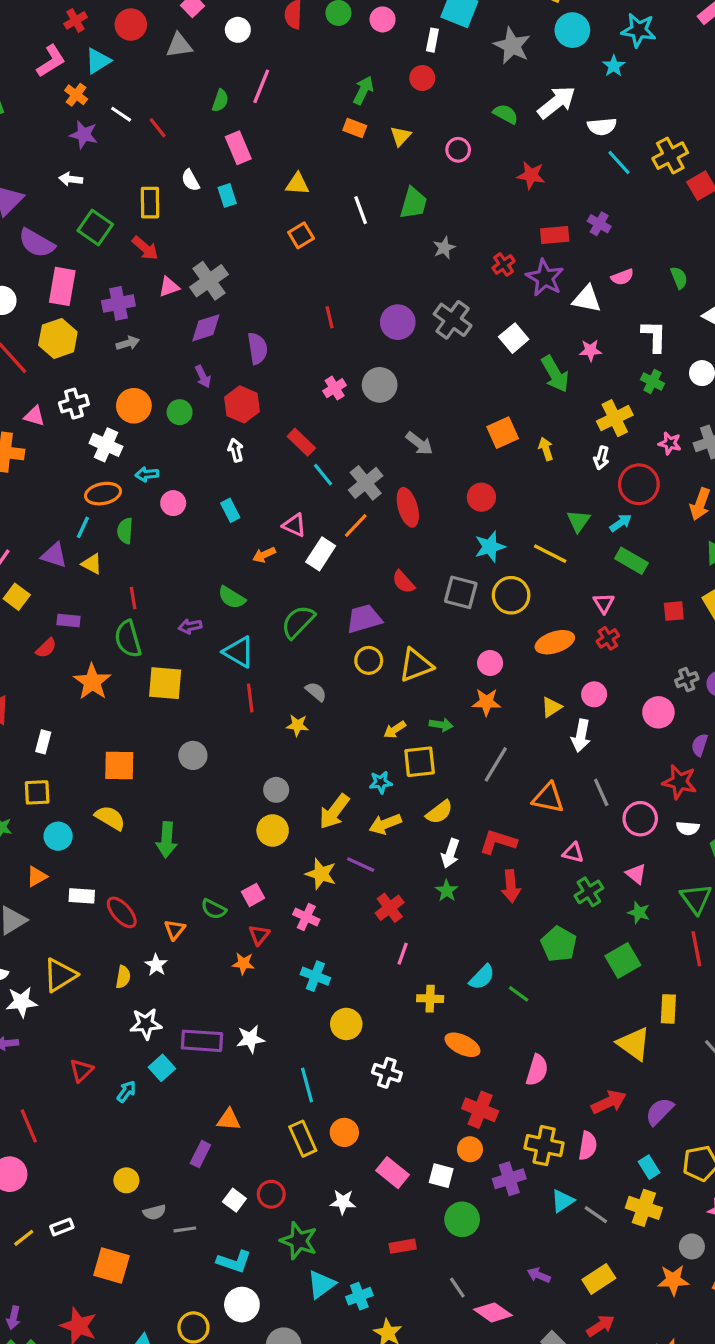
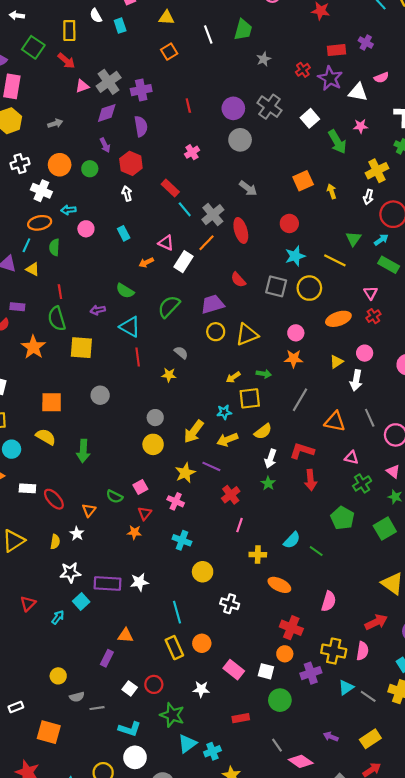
purple cross: (118, 303) -> (141, 90), moved
gray circle: (380, 385) -> (240, 140), moved
yellow star: (321, 874) -> (185, 473), turned 30

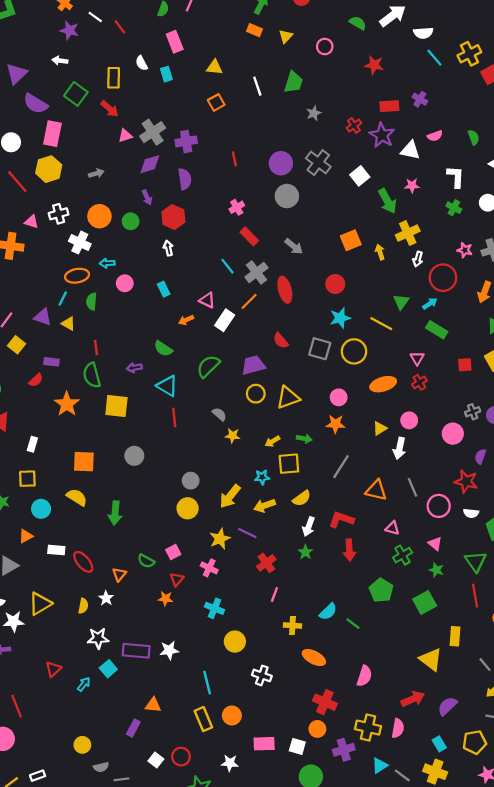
yellow cross: (377, 171) -> (408, 233), moved
red rectangle: (170, 188) -> (249, 236), moved
yellow star: (169, 375) -> (232, 436), moved
pink rectangle: (234, 670) -> (264, 744), turned -42

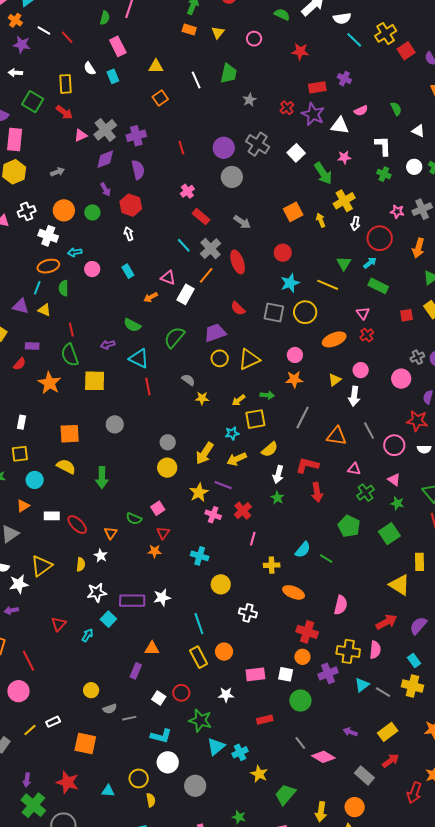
pink cross: (209, 568) -> (213, 515), moved

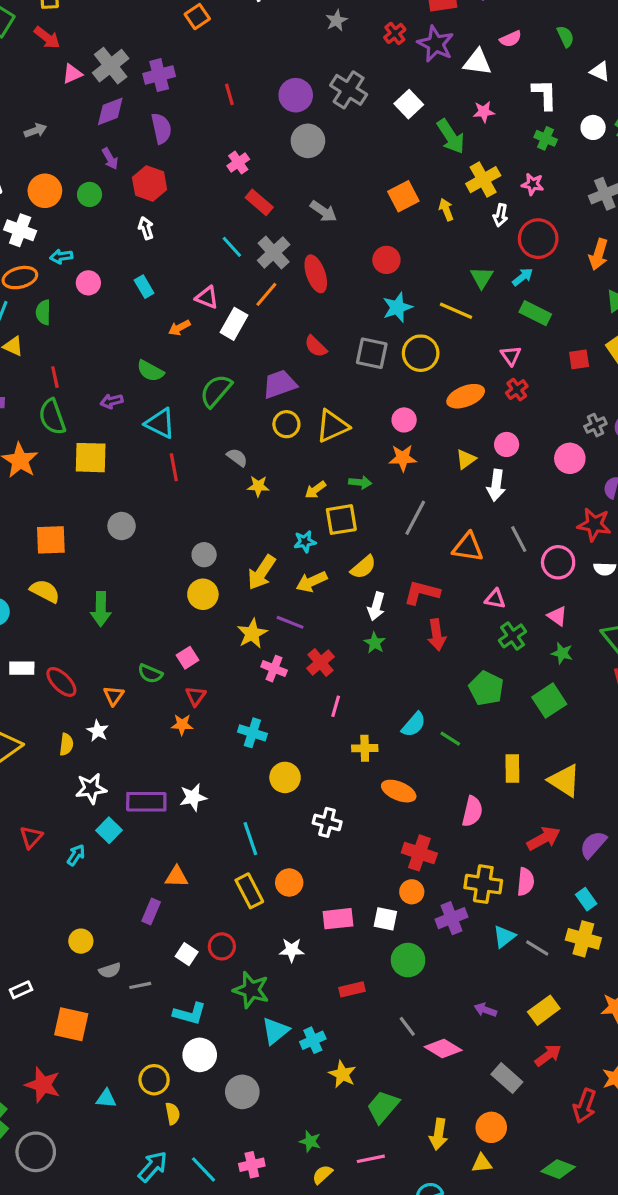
pink star: (397, 212) -> (533, 184), moved
yellow rectangle: (420, 562) -> (512, 768), moved

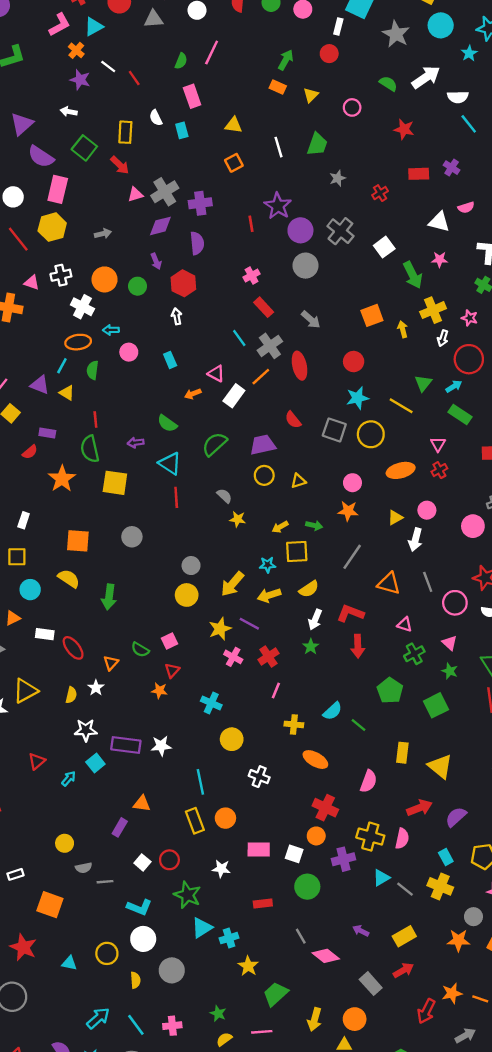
purple star: (436, 44) -> (278, 206), moved
yellow triangle: (332, 426) -> (298, 481), size x0.6
yellow semicircle: (173, 1114) -> (135, 980), moved

